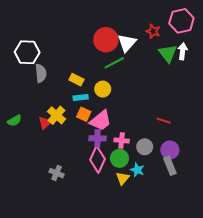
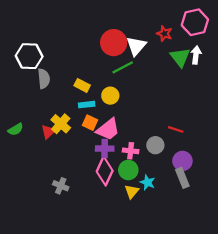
gray circle: (145, 147) -> (155, 145), moved

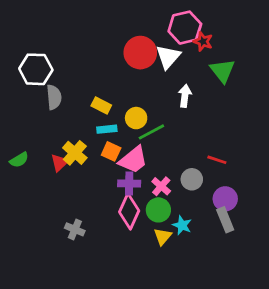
pink hexagon: (195, 22) -> (185, 28), moved
white arrow: (196, 55) -> (185, 96), moved
green line: (123, 67) -> (151, 132), moved
pink cross: (131, 151) -> (161, 186), turned 35

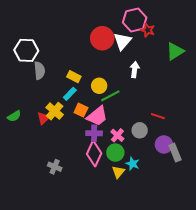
green triangle: (222, 71) -> (175, 51), moved, turned 36
cyan rectangle: (107, 129) -> (70, 94), moved, turned -40
gray rectangle: (225, 220) -> (175, 153), moved

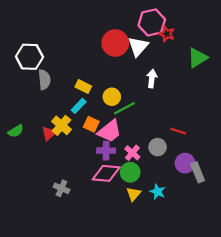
pink diamond: (94, 154) -> (106, 173), turned 70
cyan star: (133, 164) -> (158, 192), moved

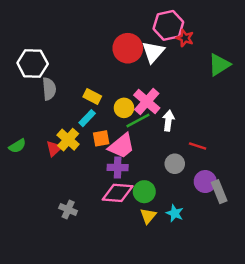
white arrow: (152, 78) -> (168, 121), moved
orange square: (91, 124) -> (101, 138), turned -35
pink cross: (132, 153) -> (147, 102), moved, size x1.5

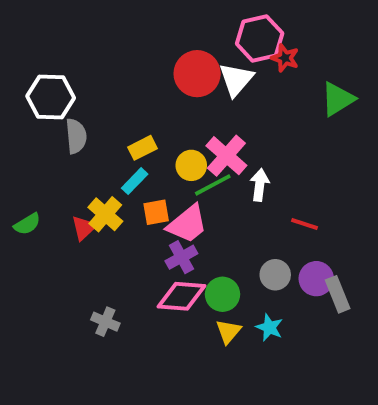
yellow rectangle: (92, 96) -> (142, 148), turned -54
gray circle: (175, 164) -> (275, 275), moved
purple cross: (118, 168) -> (181, 257), turned -30

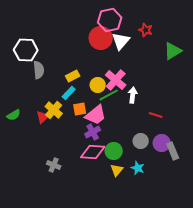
pink hexagon: (260, 38) -> (110, 20), moved

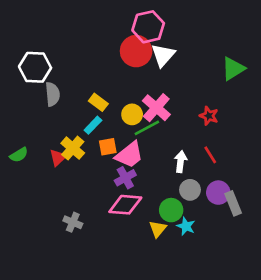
red star: (146, 30) -> (209, 116), moved
yellow rectangle: (73, 76) -> (98, 102), turned 64
white arrow: (133, 95) -> (181, 162), moved
red line: (156, 115) -> (210, 155), turned 40
green circle: (114, 151) -> (171, 210), moved

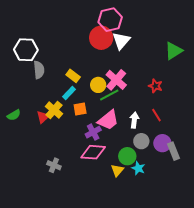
pink trapezoid: (129, 155) -> (108, 120), moved

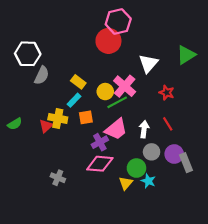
white triangle: (121, 41) -> (148, 64), moved
gray semicircle: (39, 70) -> (42, 75), turned 30
yellow cross: (54, 110) -> (58, 118), turned -30

